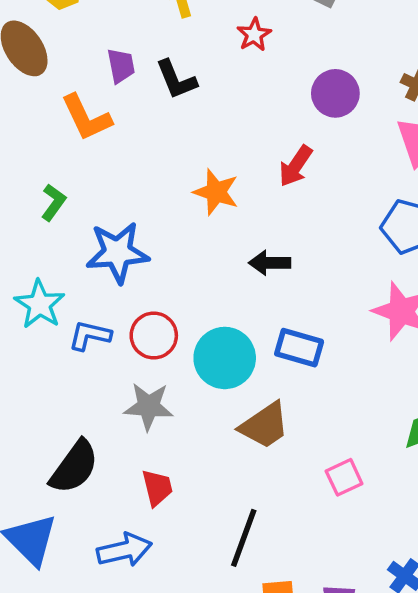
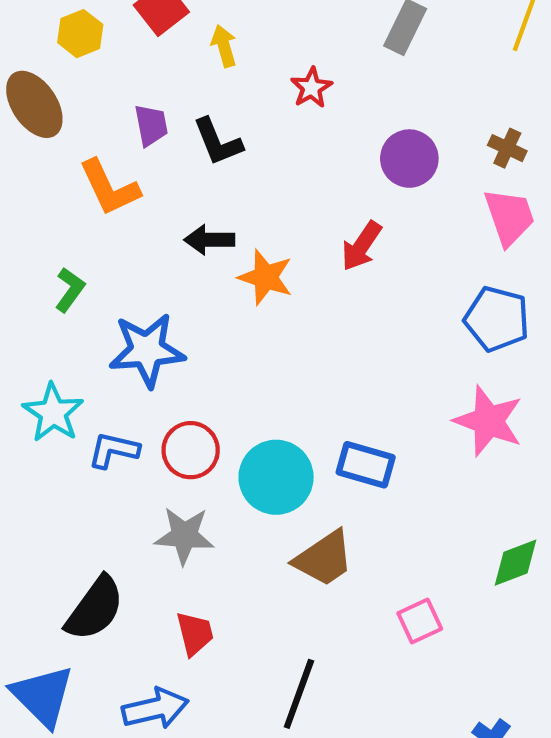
black arrow: (270, 263) -> (209, 240), moved

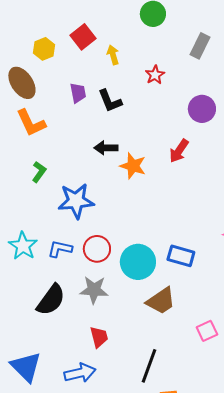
orange L-shape: (109, 188) -> (31, 123), moved
cyan star: (53, 413) -> (23, 246), moved
black semicircle: (95, 608) -> (51, 300), moved

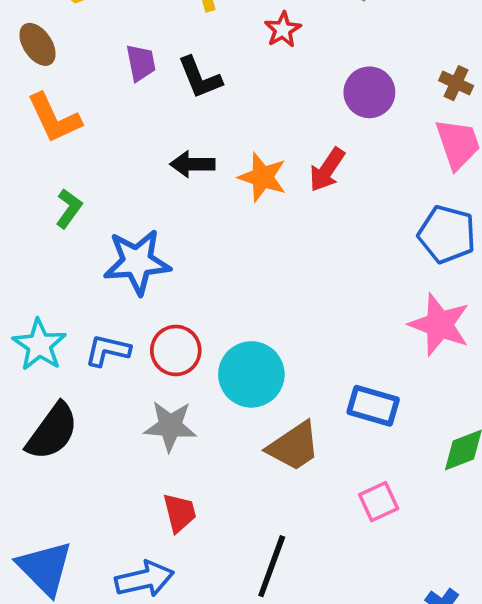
brown ellipse: (22, 83) -> (38, 44), size x0.7
orange star: (133, 166) -> (262, 177), moved
blue rectangle: (181, 256) -> (373, 406), moved
black semicircle: (51, 300) -> (52, 432), moved

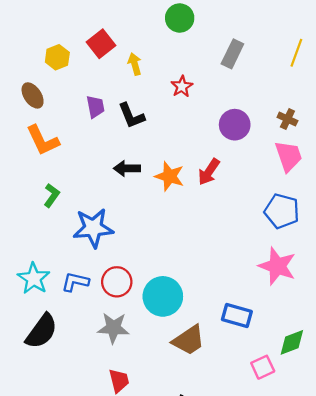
pink square: (379, 502) -> (263, 367), moved

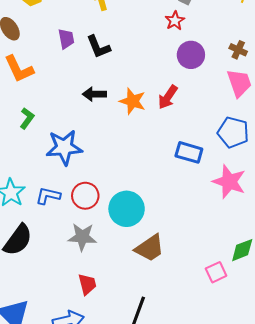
red star: (182, 86) -> (175, 21), moved
blue rectangle: (237, 316) -> (189, 152), moved

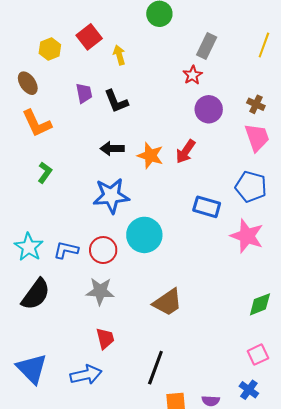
blue star: (64, 147) -> (111, 196), moved
cyan circle: (127, 209) -> (144, 235), moved
pink square: (216, 272) -> (258, 355), moved

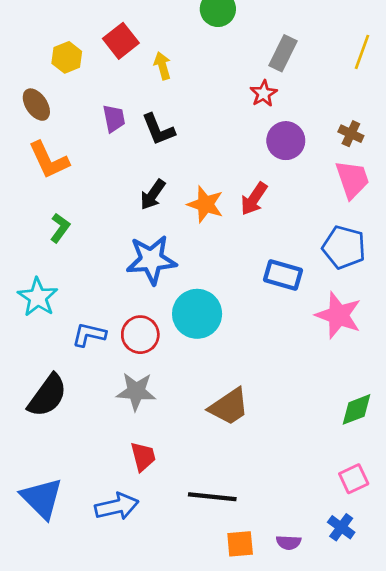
black arrow: (112, 149) -> (153, 195), turned -55
cyan star: (29, 247) -> (38, 297), moved
black line: (155, 368) -> (212, 497), turned 76

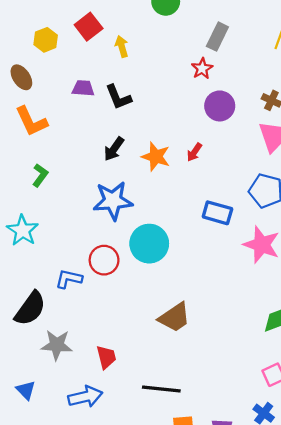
purple trapezoid: (114, 118) -> (83, 88), turned -75
red arrow: (254, 199) -> (194, 152), size x0.7
blue L-shape: (89, 335) -> (69, 279), moved
gray star: (136, 391) -> (57, 345), moved
blue triangle: (42, 498) -> (26, 390), size x0.6

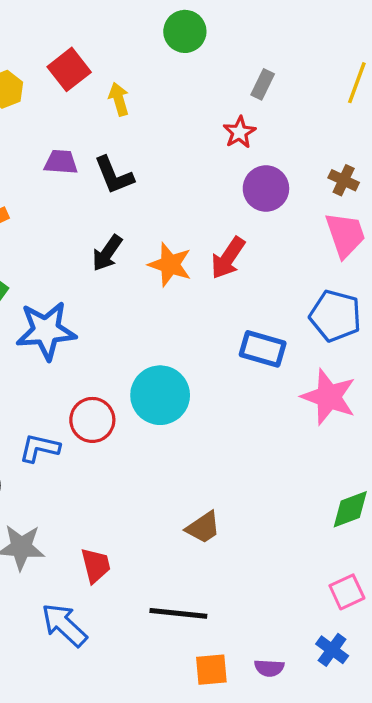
gray rectangle: (217, 37) -> (263, 84), size x0.7
red arrow: (194, 152) -> (228, 258), size x1.5
blue star: (113, 201) -> (46, 331), moved
brown trapezoid: (175, 317) -> (203, 527), moved, size x0.7
blue arrow: (85, 397) -> (64, 625), turned -124

